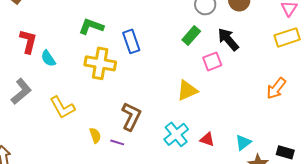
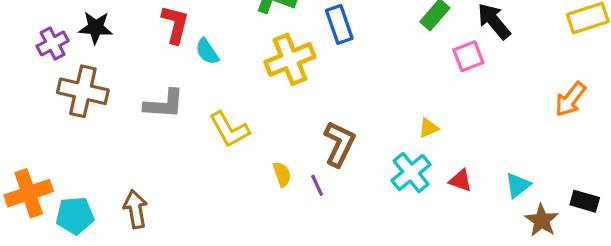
yellow cross: (100, 63) -> (290, 59), turned -32
yellow triangle: (187, 90) -> (429, 128), moved, size x0.6
gray L-shape: (21, 91) -> (164, 104), turned 44
purple line: (117, 142) -> (317, 185), turned 48

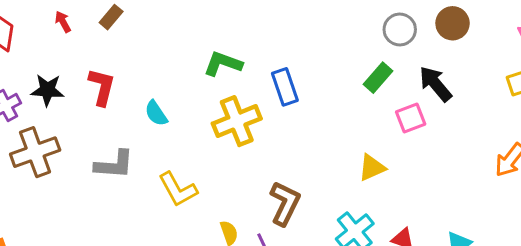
red L-shape: (175, 24) -> (102, 87), moved
brown cross: (83, 91) -> (35, 152), turned -33
yellow triangle: (429, 128) -> (372, 168), moved, size x1.4

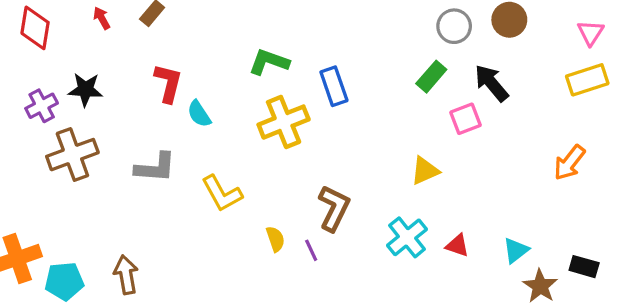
red L-shape: (102, 87) -> (168, 83), moved

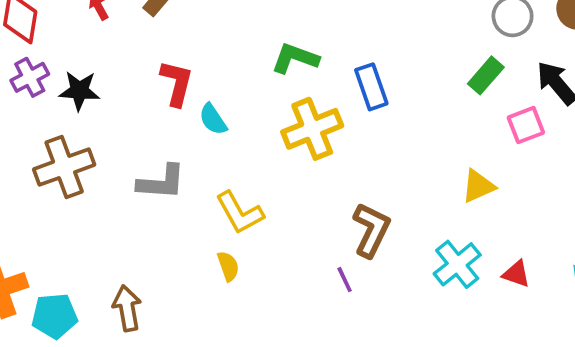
purple cross: (42, 106) -> (30, 77), moved
yellow semicircle: (275, 239) -> (228, 266), moved

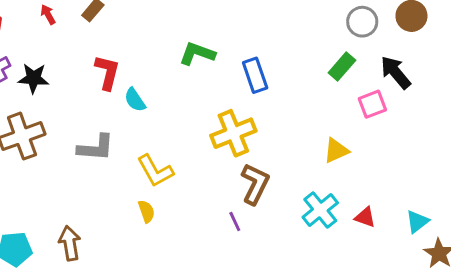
yellow cross: (312, 129) -> (233, 133), moved

